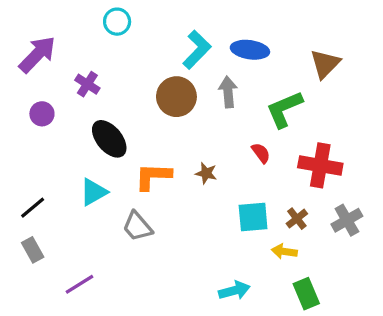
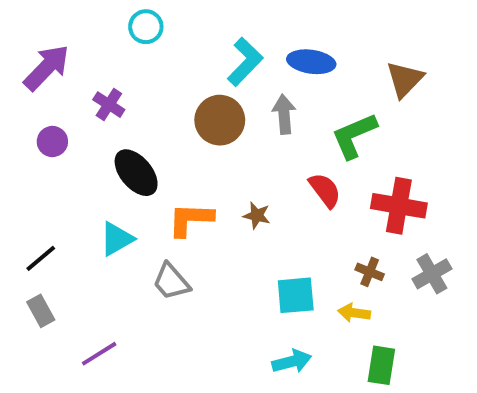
red semicircle: (261, 153) -> (325, 190), size x1.4
cyan square: (253, 217) -> (296, 295), moved
brown cross: (297, 219) -> (370, 272), turned -30
green rectangle: (306, 294) -> (381, 365), turned 32

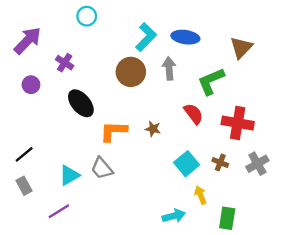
cyan triangle: (117, 239) -> (69, 175), moved
cyan square: (296, 295) -> (187, 164), moved, turned -35
yellow arrow: (354, 313) -> (200, 195), moved, turned 60

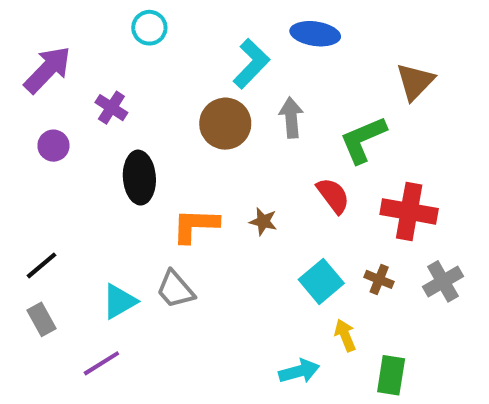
blue ellipse: (185, 37) -> (315, 34), moved
black ellipse: (81, 103) -> (139, 178), turned 36

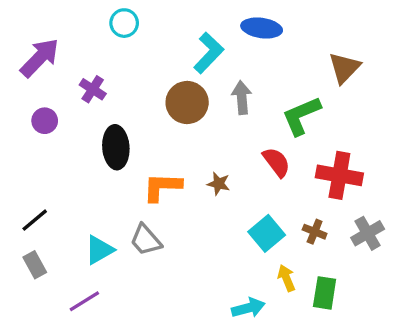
green rectangle: (391, 375) -> (325, 293), moved

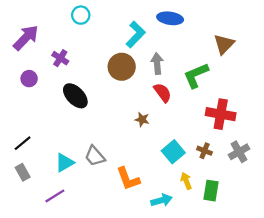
black ellipse: (116, 147) -> (75, 96), turned -40
red semicircle: (276, 162) -> (163, 93), moved
orange L-shape: (162, 187) -> (128, 179), moved, turned -112

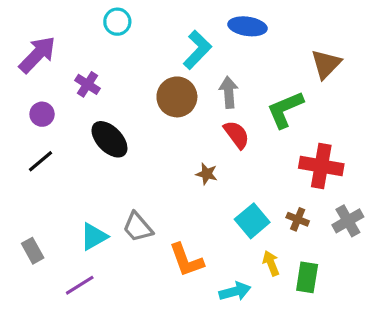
black line: (23, 143) -> (40, 161), moved

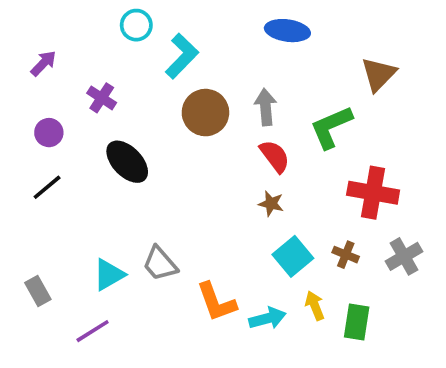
cyan L-shape: (197, 50) -> (182, 56), moved
purple arrow: (37, 55) -> (43, 63), size x0.6
brown star: (207, 174) -> (271, 204), moved
cyan arrow: (235, 291) -> (267, 318), moved

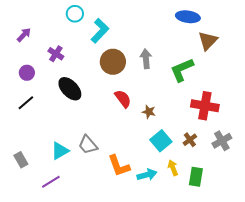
blue ellipse: (287, 31) -> (188, 17), moved
red semicircle: (275, 156) -> (123, 99), moved
brown cross: (346, 255) -> (190, 140), turned 32

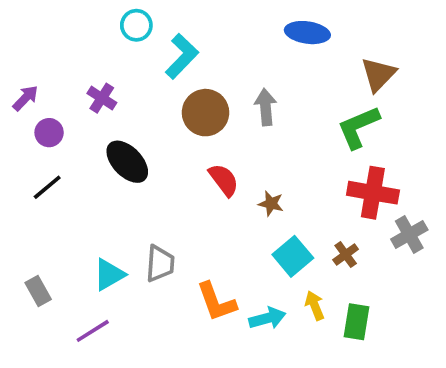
blue ellipse: (188, 17) -> (307, 33), moved
purple arrow: (24, 35) -> (25, 98), moved
green L-shape: (182, 70) -> (358, 127), moved
gray cross: (222, 141) -> (409, 234), moved
gray trapezoid: (88, 145) -> (160, 264), turned -135

